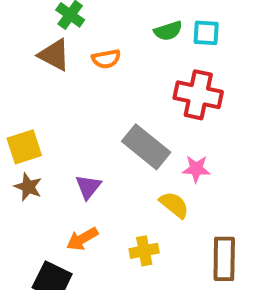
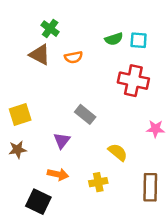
gray rectangle: (146, 147) -> (85, 114), moved, size x0.7
pink star: (196, 169) -> (155, 129), moved
brown star: (28, 187) -> (18, 150), moved, turned -30
orange arrow: (82, 239) -> (58, 174), turned -138

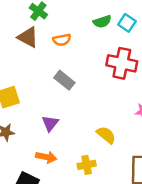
cyan square: (139, 40) -> (127, 23), turned 30
gray rectangle: (85, 114) -> (64, 80), moved

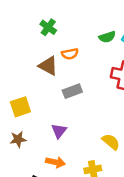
brown triangle: (28, 37) -> (48, 66), moved
gray rectangle: (64, 80) -> (72, 91), turned -60

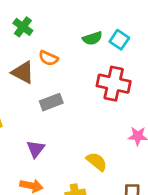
orange semicircle: (70, 54) -> (48, 58), turned 35

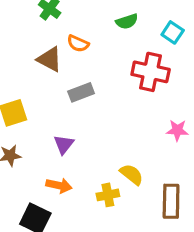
cyan square: (119, 40) -> (173, 32), moved
yellow semicircle: (97, 162) -> (132, 174), moved

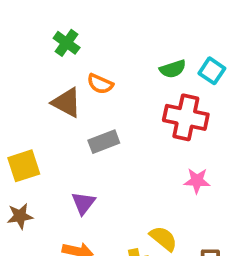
green semicircle: (127, 21) -> (173, 69), moved
pink star: (177, 130) -> (197, 181), moved

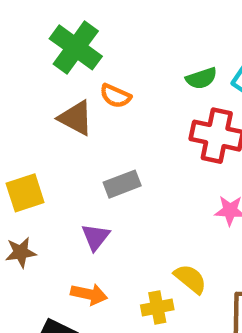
green cross: (67, 43) -> (76, 47), size x1.6
gray rectangle: (104, 142) -> (122, 184), moved

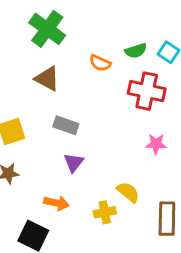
orange semicircle: (115, 96) -> (100, 63), moved
gray rectangle: (122, 184) -> (66, 125), moved, turned 40
purple triangle: (96, 237) -> (74, 163), moved

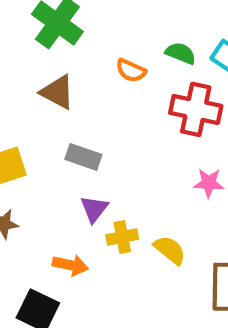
green semicircle: (136, 51) -> (181, 53), turned -140
yellow cross: (105, 212) -> (122, 237), moved

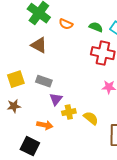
orange semicircle: (131, 71) -> (66, 24), moved
gray rectangle: (83, 157) -> (44, 81), moved

